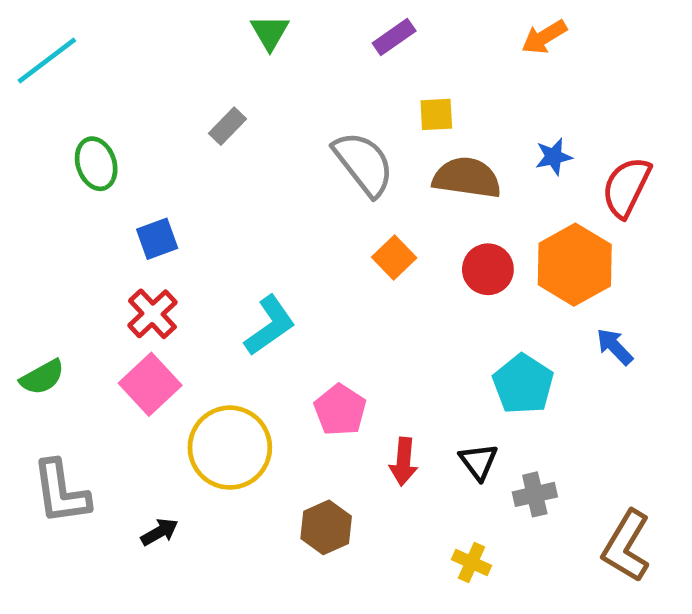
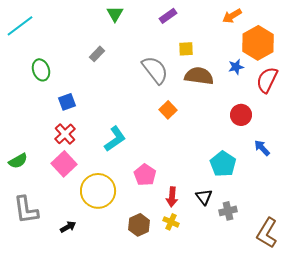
orange hexagon: (575, 265) -> (258, 43), moved
red circle: (488, 269) -> (241, 115), moved
yellow cross: (472, 562) -> (171, 222), moved

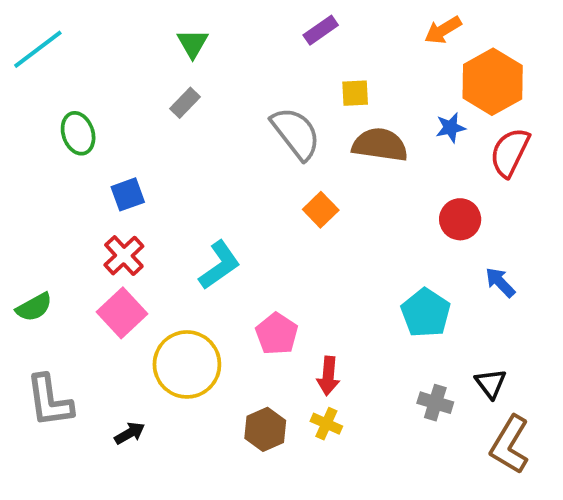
green triangle: (115, 14) -> (193, 44), moved
black triangle: (204, 197) -> (491, 384), moved
gray cross: (228, 211) -> (435, 403), turned 30

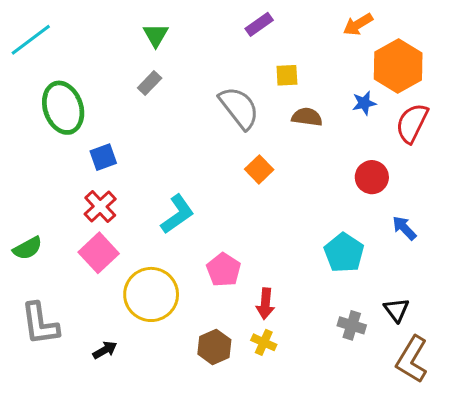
green ellipse: (78, 133) -> (63, 108), size x1.5
brown semicircle: (380, 145) -> (307, 117), size x0.7

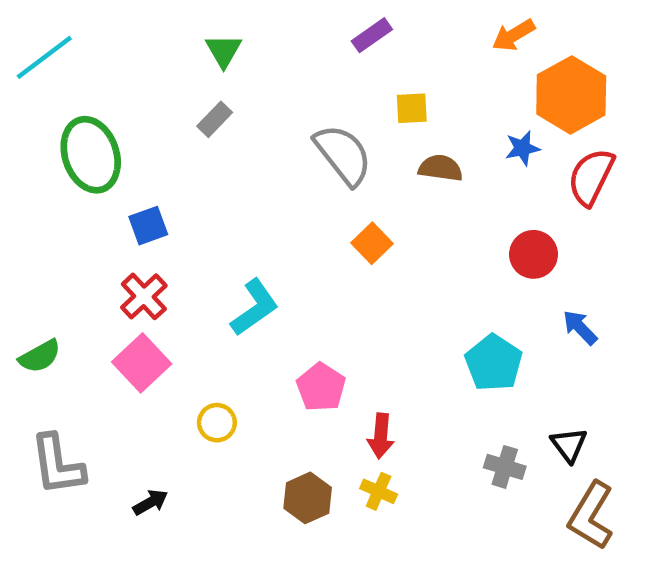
yellow circle: (151, 294) -> (217, 423), size x0.5

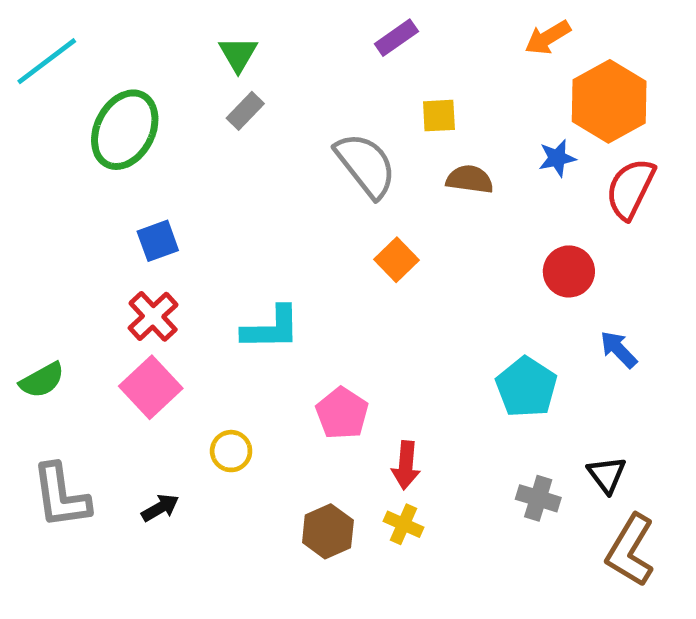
gray rectangle: (215, 119) -> (245, 111), moved
green ellipse: (91, 155) -> (125, 130), moved, turned 46
cyan L-shape: (255, 308) -> (271, 328), turned 34
black arrow: (150, 502) -> (160, 508), moved

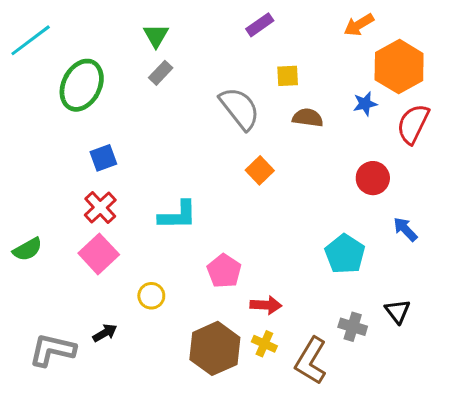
red arrow: (406, 465) -> (266, 305), turned -92
gray L-shape: (61, 496) -> (52, 350), moved, turned 111
brown hexagon: (328, 531) -> (215, 348), size x1.5
brown L-shape: (630, 550) -> (311, 361), moved

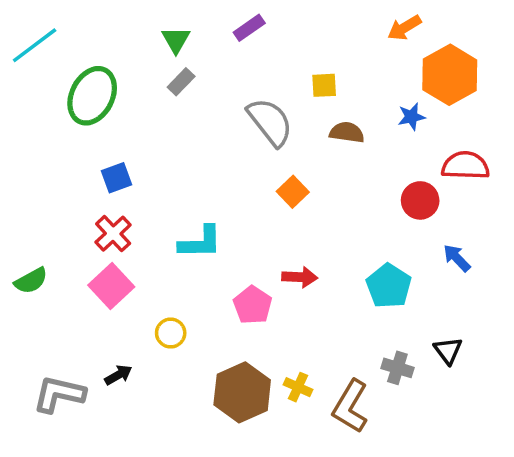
purple rectangle: (260, 25) -> (249, 28), moved
red semicircle: (413, 124) -> (465, 166), moved, turned 66
red arrow: (266, 305) -> (300, 277), moved

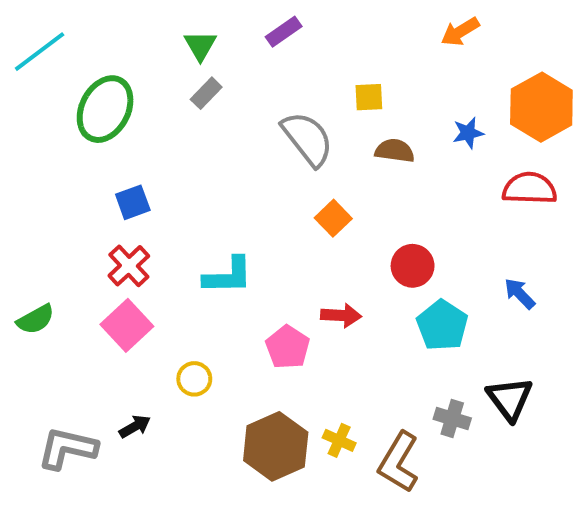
orange hexagon: (450, 75) -> (541, 107), moved
red circle: (420, 200) -> (413, 266), moved
black triangle: (448, 350) -> (510, 399), size x1.4

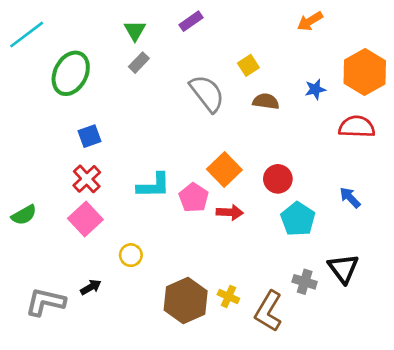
yellow square: (369, 97) -> (248, 65), turned -30
orange square: (333, 218) -> (224, 170), moved, size x1.4
pink pentagon: (288, 347) -> (194, 198), moved

